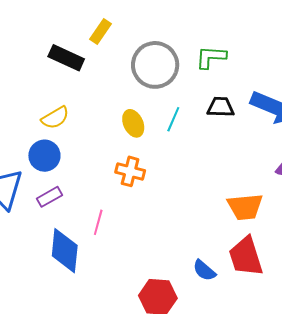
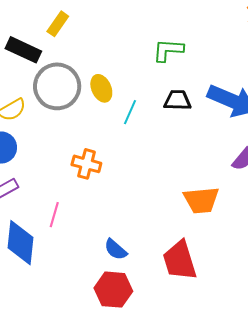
gray circle: (155, 65) -> (57, 86), moved
yellow ellipse: (133, 123) -> (101, 88), moved
red trapezoid: (246, 256) -> (180, 261), moved
blue semicircle: (204, 270) -> (116, 249), moved

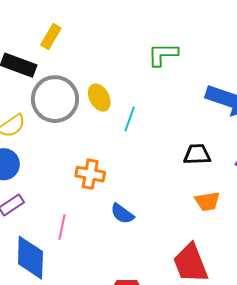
black trapezoid: (177, 100) -> (197, 154), moved
orange trapezoid: (201, 200) -> (207, 201), size x0.7
blue semicircle: (116, 249) -> (122, 214), moved

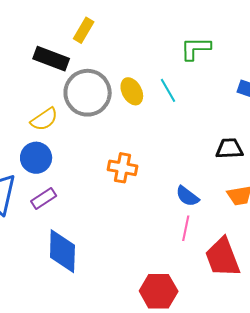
cyan line: (130, 119) -> (168, 90), moved, turned -50
blue semicircle: (122, 214) -> (187, 196), moved
pink line: (62, 227) -> (186, 228), moved

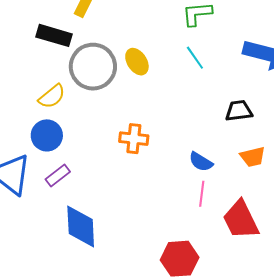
cyan line: (168, 90) -> (195, 58), moved

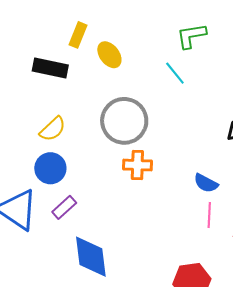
cyan line: (195, 58) -> (175, 73), moved
yellow ellipse: (137, 62) -> (109, 55), moved
gray circle: (93, 67) -> (124, 121), moved

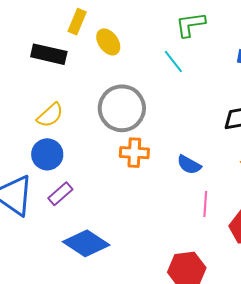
blue semicircle: (206, 183) -> (189, 165), moved
blue diamond: (91, 257) -> (86, 243), turned -51

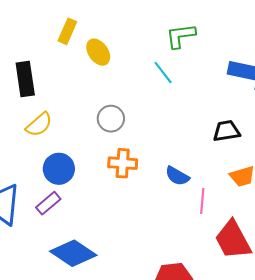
black rectangle: (49, 54) -> (25, 79), moved, turned 68
gray circle: (122, 108) -> (111, 119), size x0.6
blue circle: (47, 154) -> (59, 169), moved
pink line: (205, 204) -> (202, 201), moved

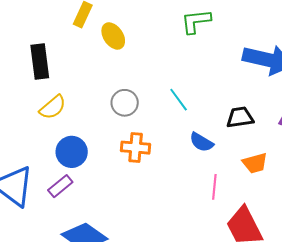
cyan line: (163, 72) -> (179, 100), moved
blue semicircle: (177, 176) -> (201, 142), moved

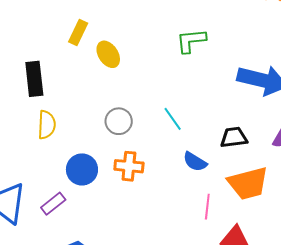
yellow semicircle: (53, 107) -> (47, 125), turned -48
blue circle: (72, 152) -> (82, 169), moved
orange trapezoid: (255, 163) -> (248, 183), size x1.6

